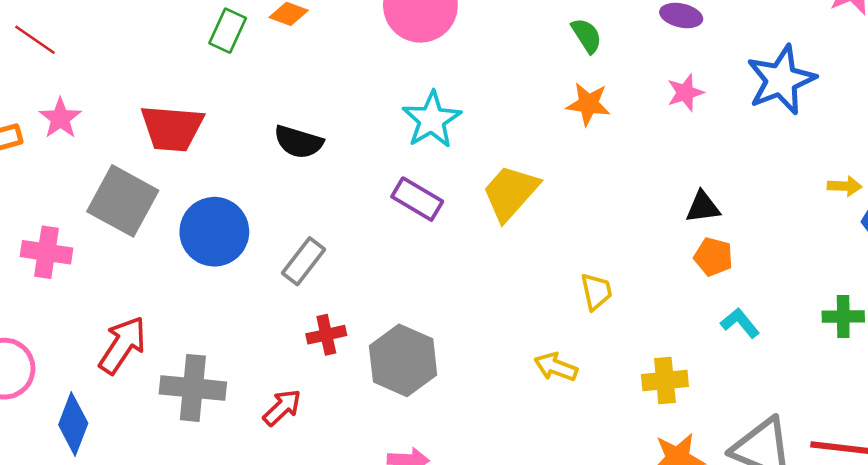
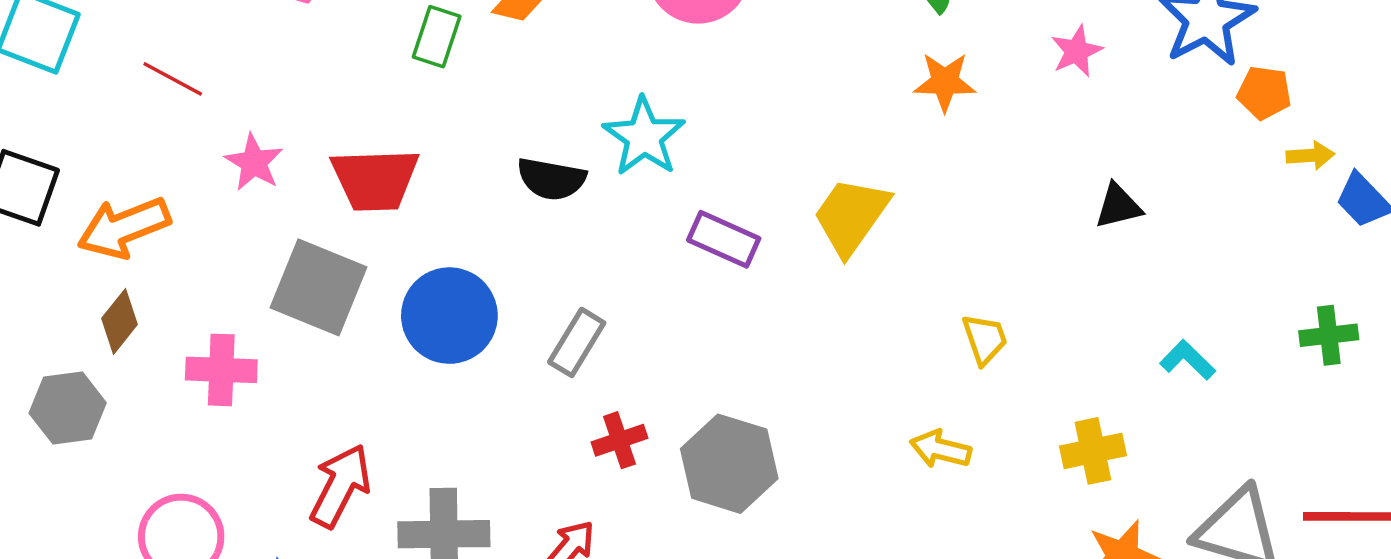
pink star: (60, 118) -> (254, 162), moved
cyan star: (432, 120) -> (644, 137), moved
orange pentagon: (713, 257) -> (1264, 93), moved

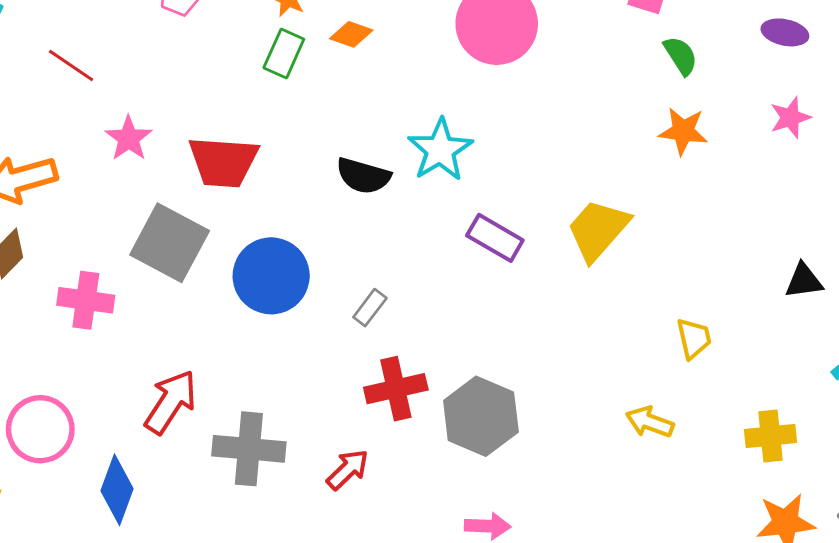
black triangle: (1118, 206) -> (804, 281), moved
gray rectangle: (577, 342) -> (370, 308), size x0.7
red cross: (620, 440) -> (396, 389), size x1.4

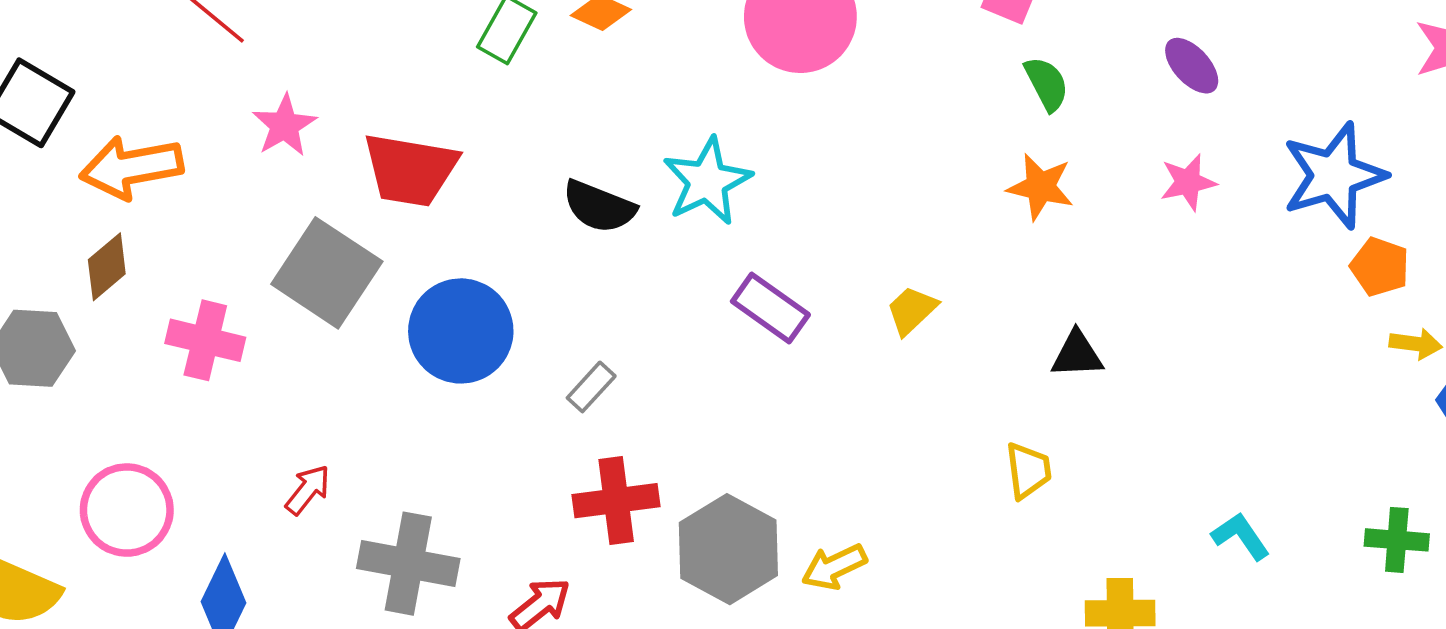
purple ellipse: (785, 32) -> (1192, 66), turned 30
yellow trapezoid: (598, 230) -> (912, 310), size x0.6
black triangle: (804, 281) -> (1077, 354), moved
red arrow: (171, 402) -> (308, 490), size x0.6
yellow arrow: (650, 422) -> (834, 567), moved, turned -51

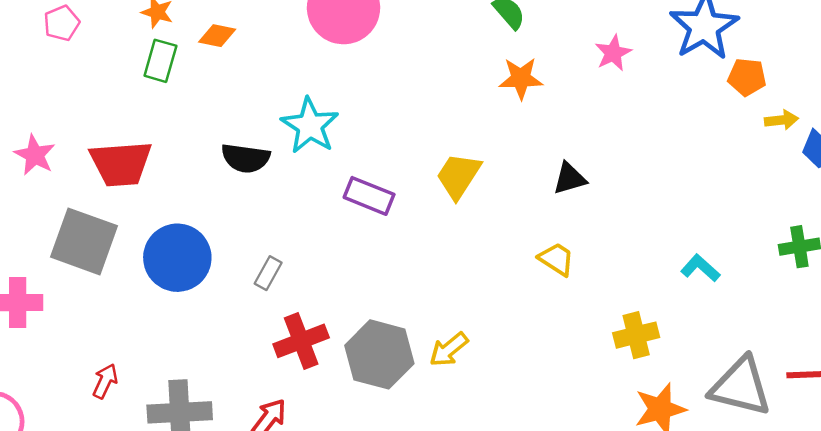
yellow trapezoid: (912, 310) -> (458, 176), size x1.4
yellow trapezoid: (1028, 470) -> (556, 259), turned -36

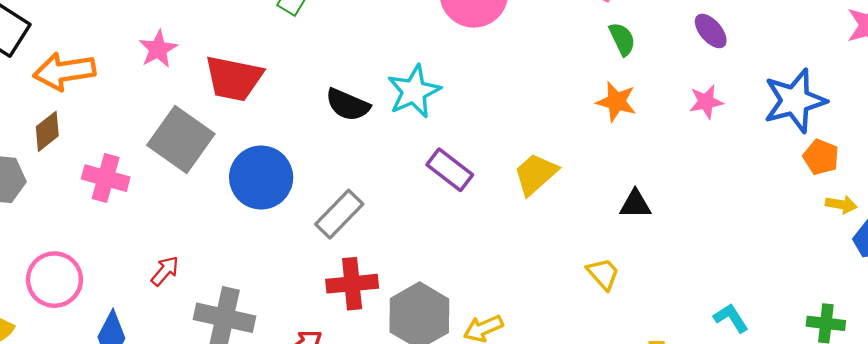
gray rectangle: (268, 273) -> (339, 214), size x1.6

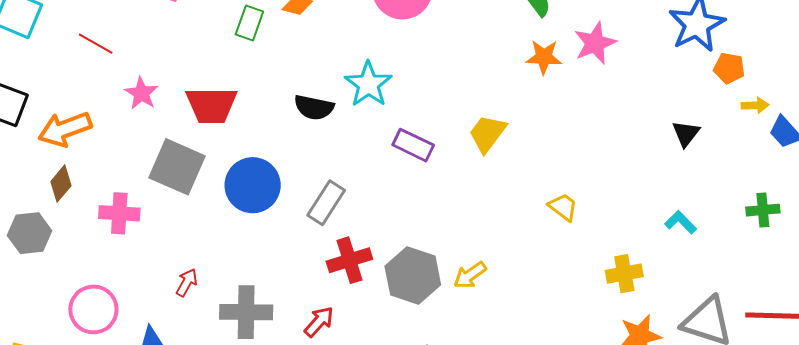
pink star: (706, 102) -> (595, 43), moved, size x1.4
black triangle: (635, 204) -> (686, 134), moved, turned -40

